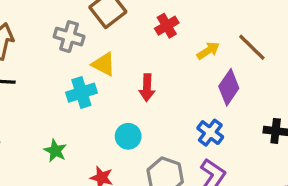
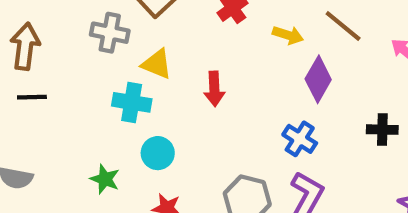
yellow arrow: (208, 51) -> (288, 35), turned 55
cyan cross: (81, 93) -> (132, 102), turned 32
cyan circle: (128, 136) -> (158, 153), moved

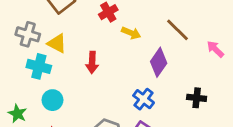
gray cross: (110, 33) -> (28, 34), moved
yellow arrow: (288, 35) -> (131, 33), moved

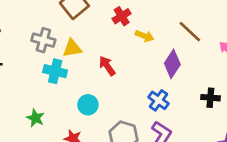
yellow triangle: (57, 43) -> (72, 48), turned -36
red arrow: (92, 62) -> (107, 66), turned 144
cyan circle: (52, 100) -> (88, 105), moved

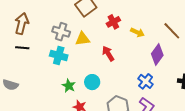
red cross: (122, 16) -> (113, 22), moved
cyan cross: (55, 71) -> (59, 56), moved
green star: (35, 118) -> (69, 86), moved

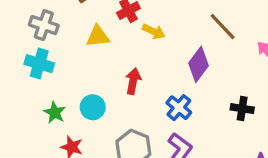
yellow arrow: (137, 32) -> (154, 31), moved
yellow triangle: (82, 39) -> (98, 36), moved
red arrow: (108, 54) -> (133, 81), moved, turned 42

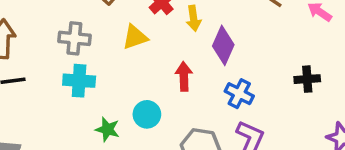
yellow arrow: (154, 31) -> (194, 18), turned 70
purple diamond: (199, 64) -> (223, 45), moved

